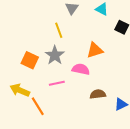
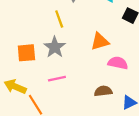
orange square: (30, 60) -> (26, 53), turned -30
pink semicircle: (81, 69) -> (118, 63), moved

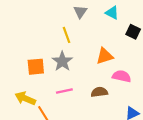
brown semicircle: (103, 91) -> (99, 92), moved

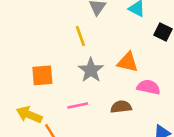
orange triangle: (105, 56) -> (128, 62), turned 30
gray star: (62, 61) -> (91, 70), moved

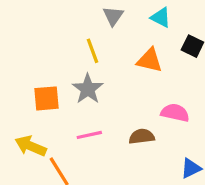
orange triangle: (128, 62) -> (150, 60), moved
gray star: (91, 70) -> (88, 89), moved

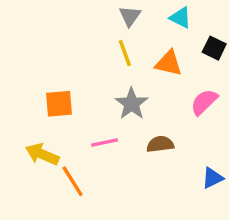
yellow line: (92, 51) -> (125, 53), moved
gray star: (88, 89) -> (132, 104), moved
pink semicircle: (175, 113) -> (204, 102), moved, turned -56

